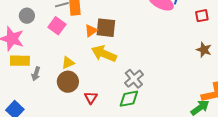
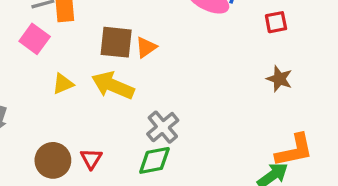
orange triangle: (91, 31) -> (146, 47), moved
yellow triangle: (68, 63) -> (63, 84), moved
brown circle: (68, 82) -> (53, 160), moved

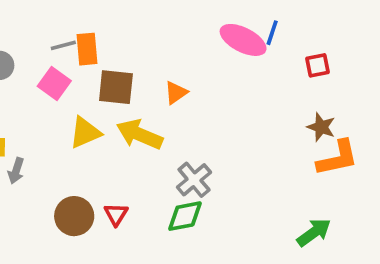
brown square: (116, 42) -> (116, 87), moved
yellow triangle: (63, 84) -> (85, 133), size x1.4
orange L-shape: (294, 150) -> (337, 158), moved

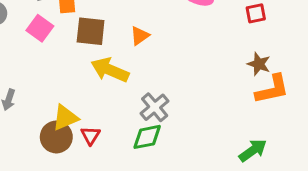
yellow triangle: (85, 133) -> (65, 118), moved

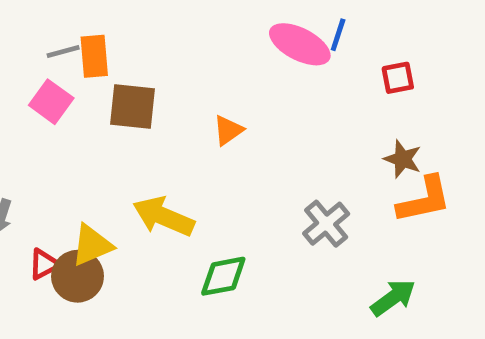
orange triangle: (140, 36) -> (228, 130), moved
yellow arrow: (110, 70) -> (164, 216), moved
gray cross: (155, 107) -> (326, 224), moved
red triangle: (91, 135) -> (44, 264), moved, turned 30

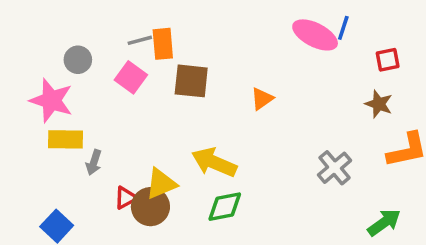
brown star: (403, 159) -> (379, 104), moved
green diamond: (223, 276) -> (225, 207), moved

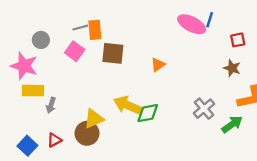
red triangle: (126, 198) -> (54, 140), moved
green diamond: (225, 207) -> (148, 113), moved
green arrow: (384, 223) -> (232, 124), moved

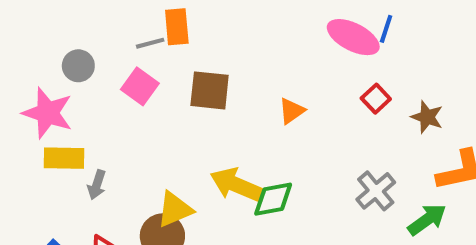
orange rectangle: (95, 30) -> (177, 27), moved
red square: (238, 40) -> (376, 99), moved, turned -32

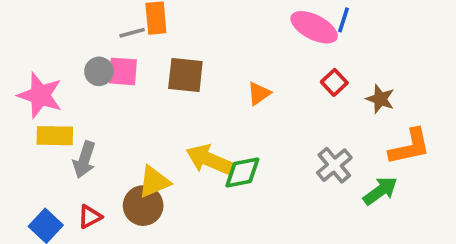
gray circle: (78, 66) -> (99, 71), moved
pink square: (140, 86) -> (123, 71), turned -32
gray arrow: (97, 185) -> (84, 160), size x1.4

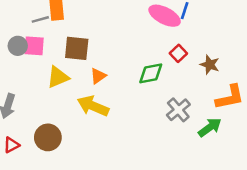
orange triangle: (259, 93) -> (98, 76), moved
green diamond: (242, 173) -> (151, 73), moved
yellow triangle: (154, 182) -> (58, 77), moved

